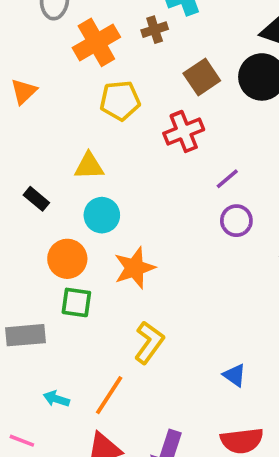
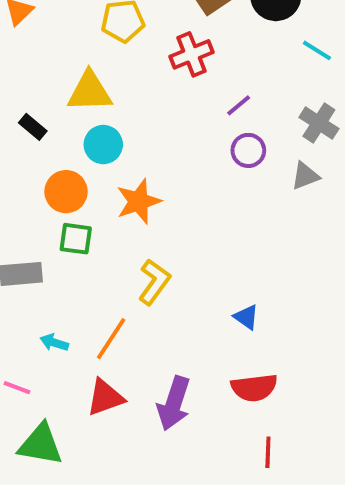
yellow triangle: (89, 166) -> (90, 92), size x1.4

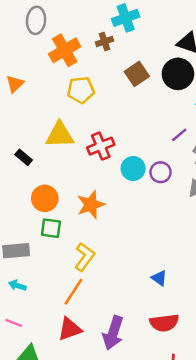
red cross: (191, 54) -> (101, 146), moved
purple line: (239, 105) -> (179, 135), moved
cyan circle: (103, 145) -> (133, 168), moved
yellow L-shape: (154, 282) -> (85, 257), moved
cyan arrow: (54, 343) -> (17, 285), moved

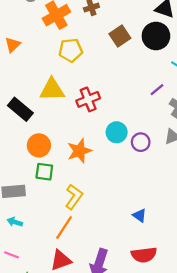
black rectangle: (24, 157) -> (20, 109), size x1.6
cyan circle: (133, 168) -> (117, 132), moved
purple circle: (160, 172) -> (141, 142), moved

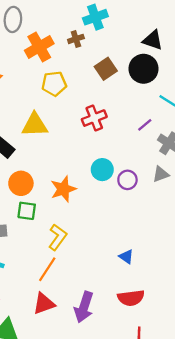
red cross: (88, 99) -> (94, 118), moved

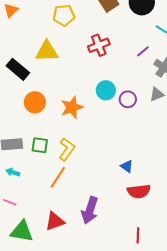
green square: (27, 211) -> (40, 145), moved
red semicircle: (131, 298) -> (139, 191), moved
red triangle: (44, 304) -> (55, 221), moved

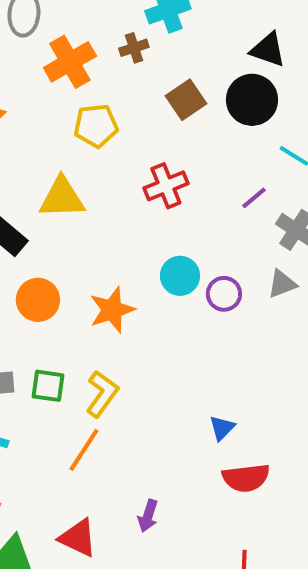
blue triangle: (127, 166) -> (222, 428), turned 40
purple arrow: (90, 210) -> (148, 516), size x0.6
red triangle: (55, 221) -> (78, 538), turned 45

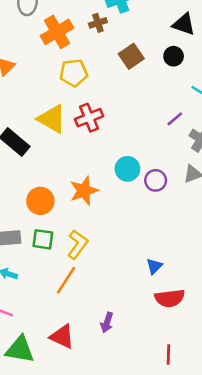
black circle: (252, 100) -> (174, 56), size x0.6
red cross: (166, 186) -> (89, 118), moved
yellow triangle: (62, 198) -> (52, 119), turned 32
orange circle: (38, 300) -> (40, 201), moved

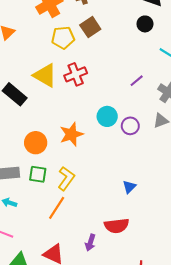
brown square: (131, 56) -> (90, 27), moved
purple line: (175, 119) -> (137, 81), moved
blue triangle: (154, 266) -> (129, 187), moved
red semicircle: (170, 298) -> (117, 226), moved

